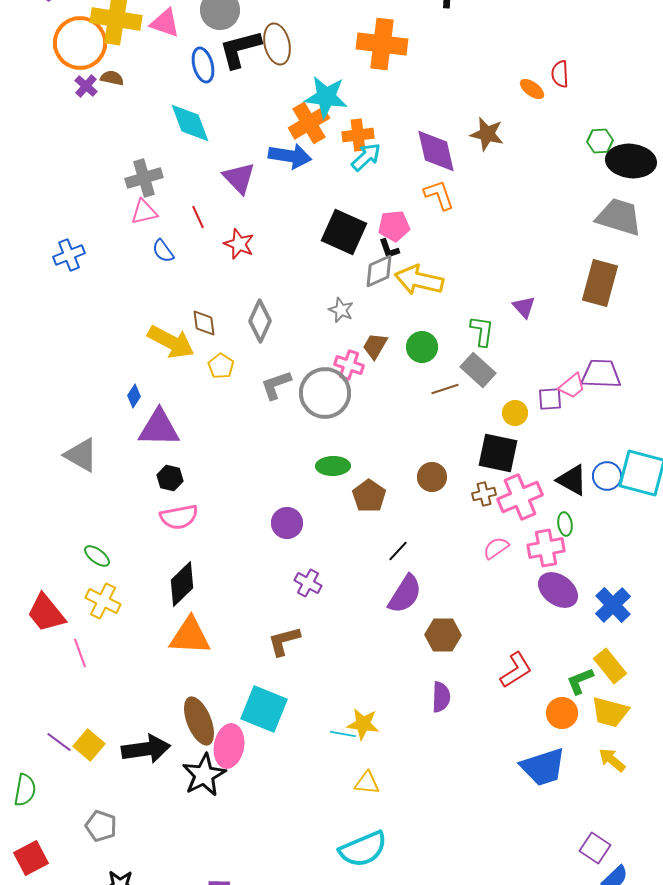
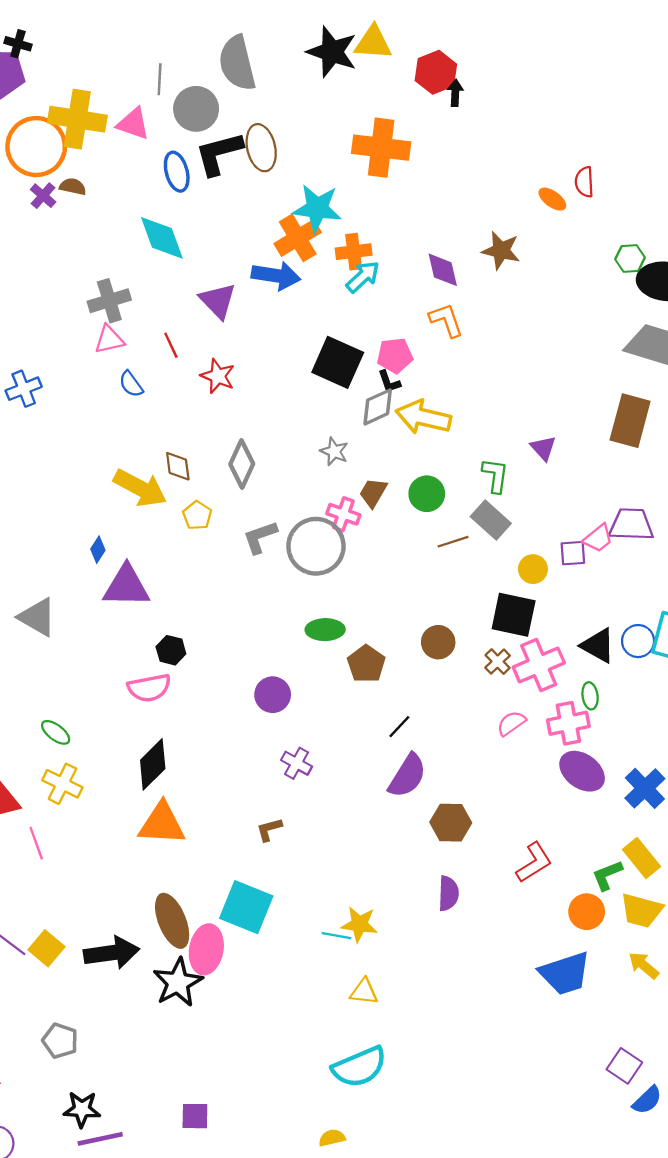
purple diamond: (436, 151) -> (443, 270), size x0.7
black hexagon: (170, 478) -> (171, 650), moved
brown cross: (484, 494) -> (498, 662), turned -30
brown L-shape: (284, 641) -> (269, 829), size x0.7

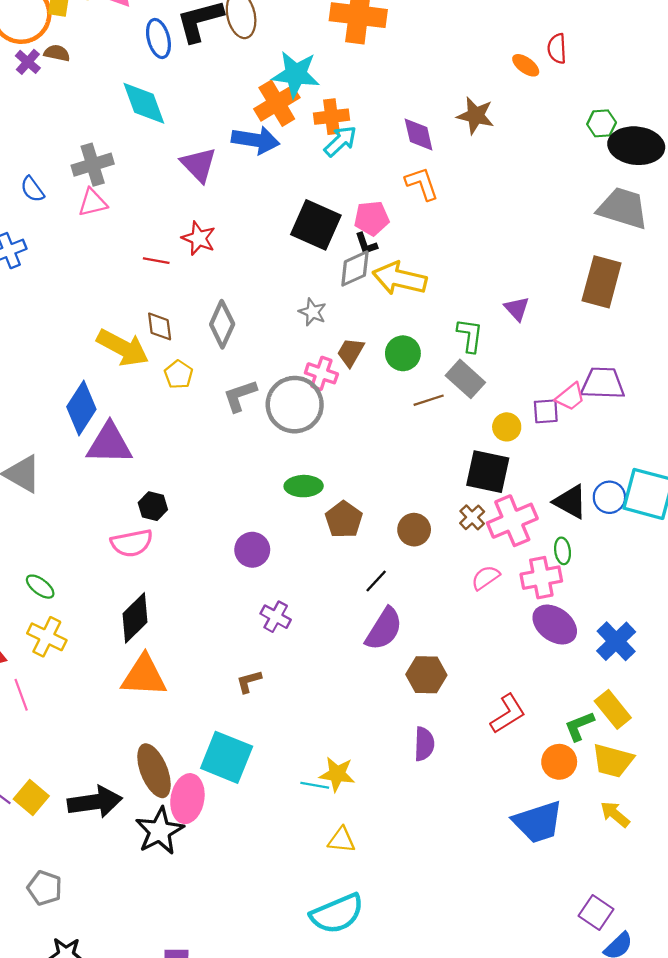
red line: (171, 345) -> (156, 261), moved, turned -55
blue semicircle: (131, 384) -> (32, 189), moved
blue diamond: (98, 550) -> (81, 408), size x2.0
brown circle: (438, 642) -> (414, 530), moved

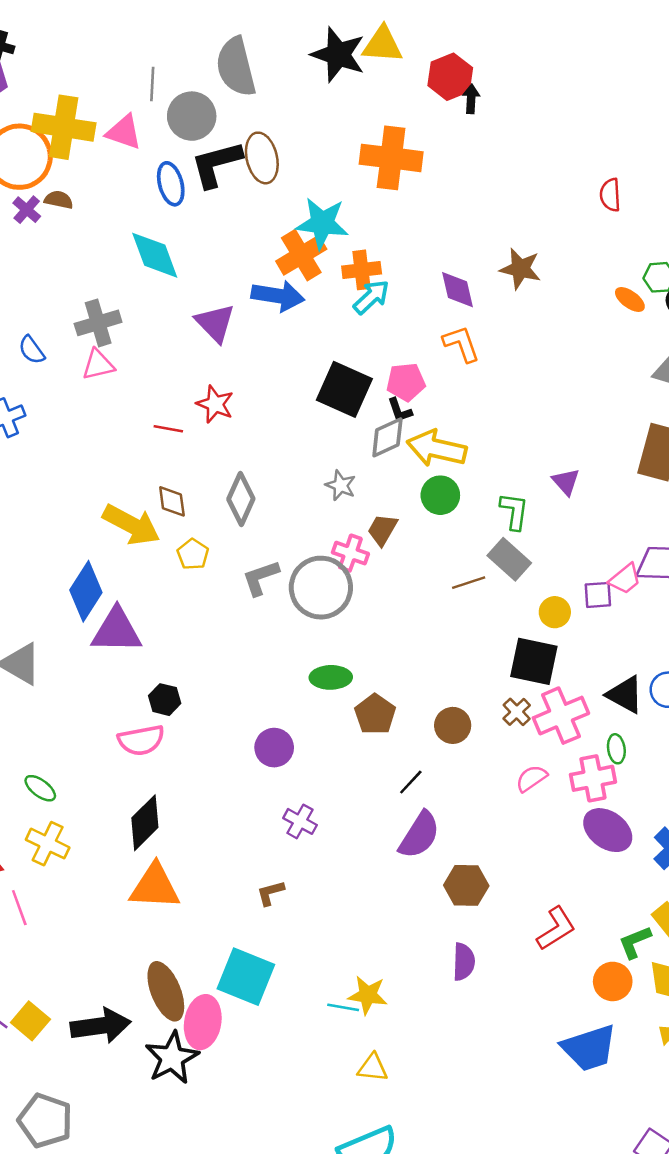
orange ellipse: (526, 65) -> (630, 299), moved
green circle: (403, 353) -> (440, 495), moved
gray pentagon: (45, 888) -> (45, 1121), size x1.4

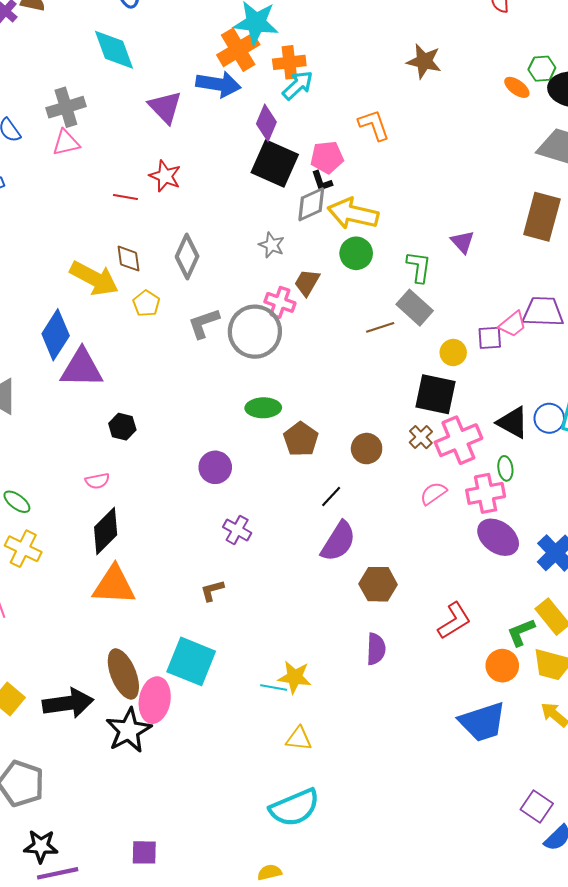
purple diamond: (458, 290) -> (266, 123), moved, turned 36
pink semicircle: (141, 740) -> (97, 481), moved, size x0.6

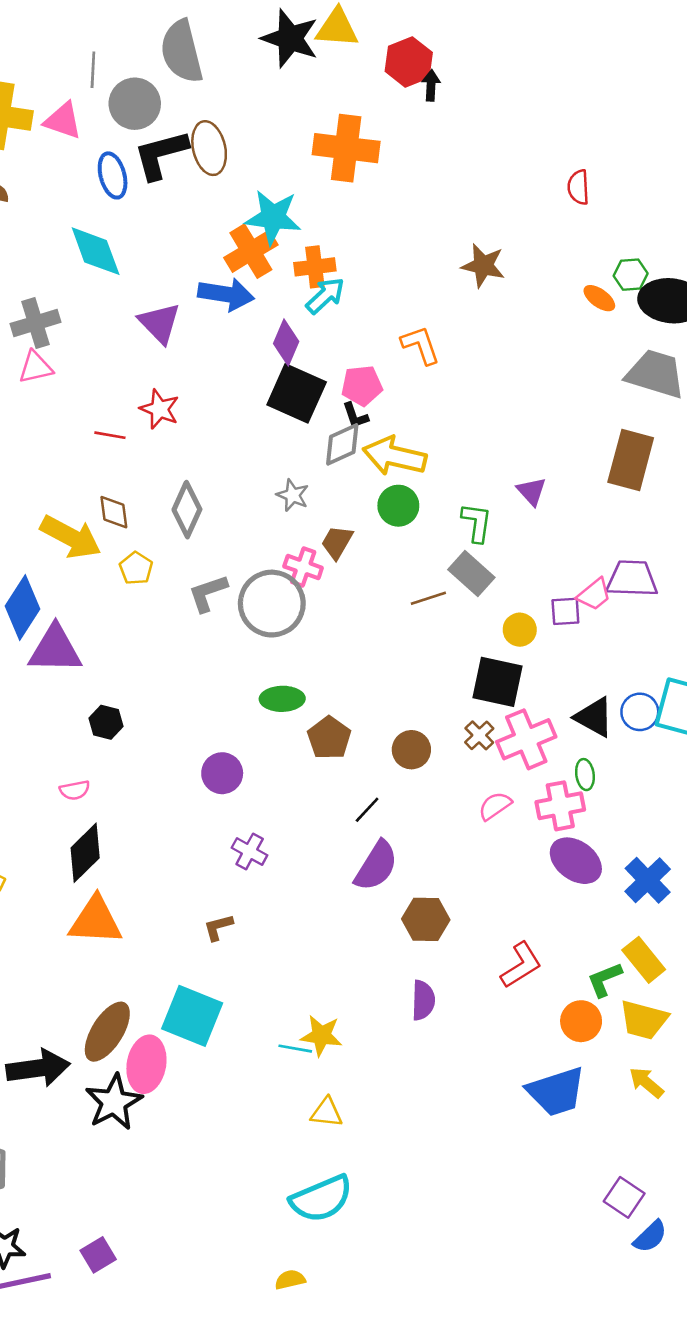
brown ellipse: (123, 674) -> (107, 1032), turned 54
purple square: (144, 852) -> (98, 1255), moved, turned -32

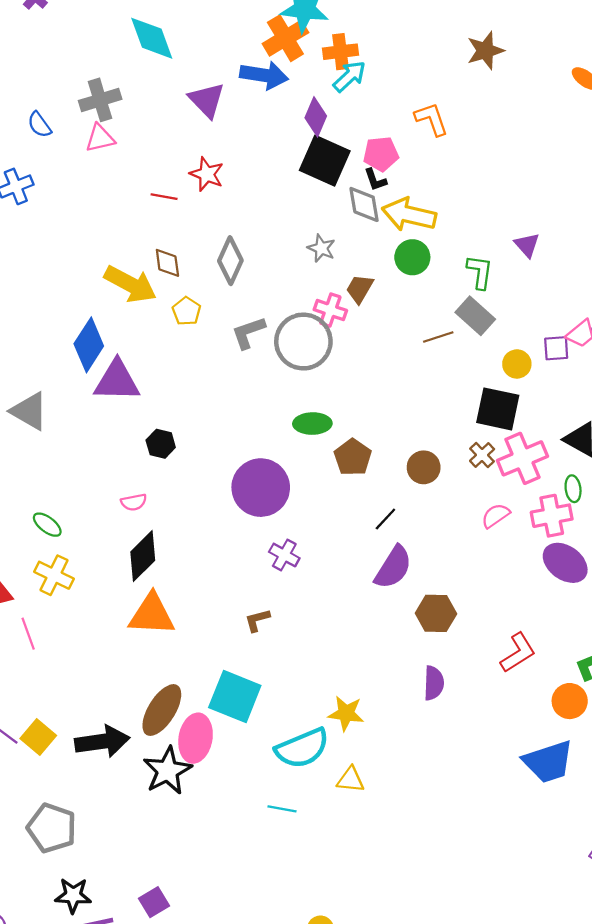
brown star: (483, 266) -> (485, 51), turned -30
gray diamond: (342, 444) -> (364, 204), turned -75
purple circle: (222, 773) -> (261, 488), size x1.6
cyan line: (295, 1049) -> (282, 809), moved
cyan semicircle: (321, 1199) -> (302, 748), moved

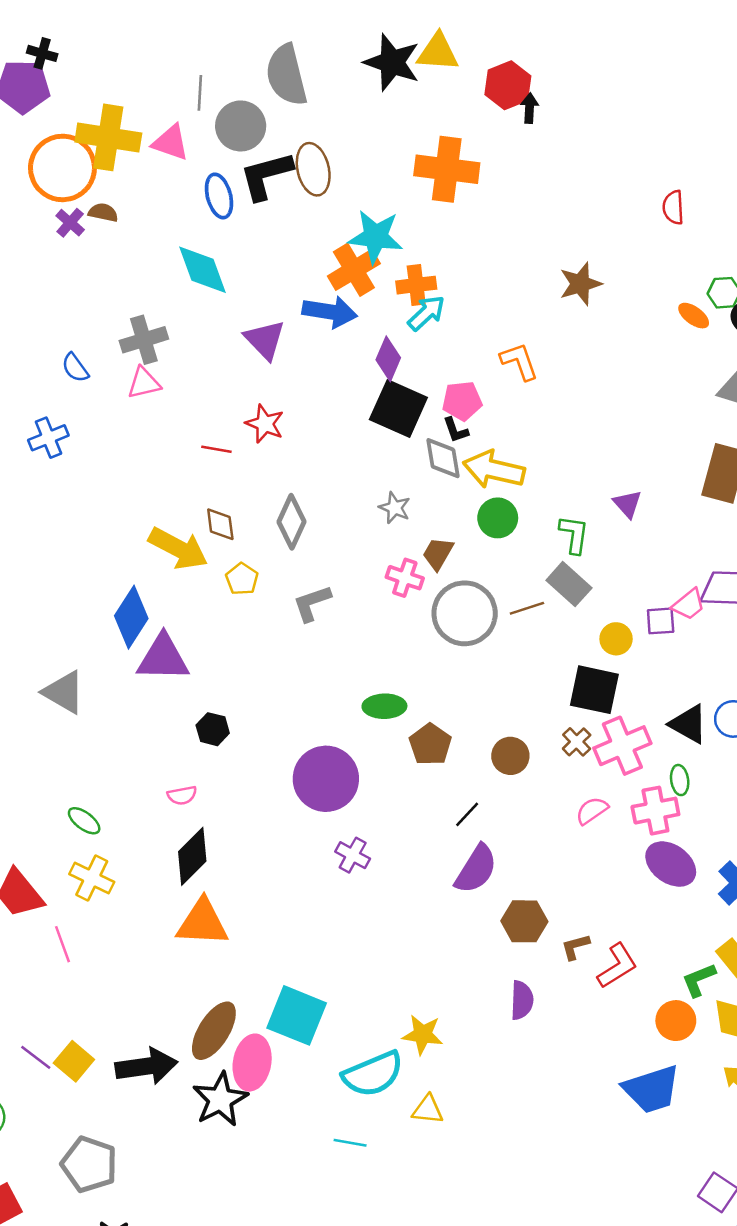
gray circle: (303, 342) -> (465, 613), moved
brown L-shape: (257, 620) -> (575, 947), moved

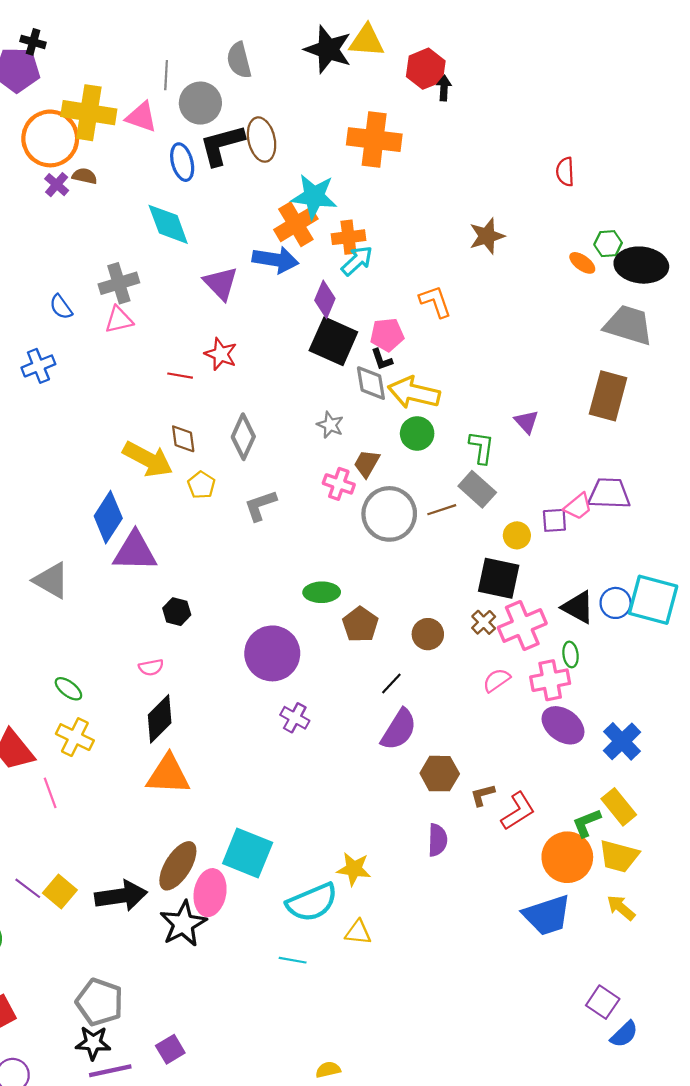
gray semicircle: (286, 75) -> (239, 60), size x0.7
orange circle: (676, 1021) -> (567, 857), size x1.5
gray pentagon: (89, 1164) -> (100, 1002), moved

